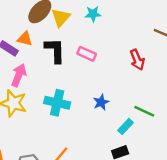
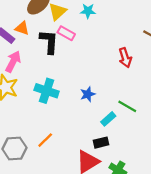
pink rectangle: (87, 54) -> (66, 33), moved

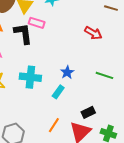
red arrow: (125, 58) -> (93, 33), turned -30
cyan rectangle: (108, 119) -> (58, 92), moved
orange line: (45, 140) -> (54, 125), moved

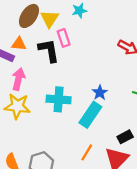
pink rectangle: (37, 23) -> (64, 38), turned 56
cyan rectangle: (58, 92) -> (90, 115), size x1.6

